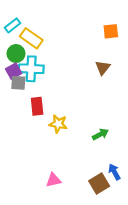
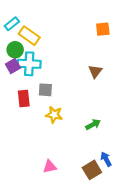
brown triangle: (103, 68) -> (95, 71), moved
gray square: (18, 83) -> (45, 90), moved
red rectangle: (37, 106) -> (24, 98), moved

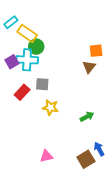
orange square: (103, 29) -> (96, 51), moved
green circle: (15, 50) -> (36, 47), moved
red rectangle: (24, 98) -> (22, 92), turned 49

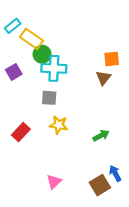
cyan cross: (27, 60) -> (54, 68), moved
red rectangle: (22, 92) -> (21, 132), moved
pink triangle: (46, 156) -> (54, 182), turned -32

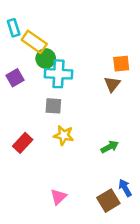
cyan rectangle: (13, 26) -> (14, 28), turned -70

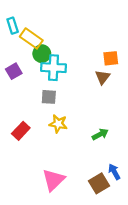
pink triangle: (58, 197) -> (53, 180), size x1.5

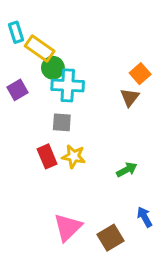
orange square: (111, 58) -> (140, 74), turned -35
red rectangle: (21, 131) -> (47, 156), moved, turned -66
brown square: (99, 183) -> (111, 238), moved

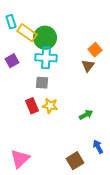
green circle: (53, 68) -> (45, 38), moved, size x1.5
pink triangle: (68, 227) -> (20, 159), moved

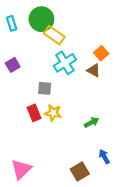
yellow rectangle: (27, 33) -> (54, 35), moved
green circle: (45, 38) -> (41, 19), moved
cyan cross: (46, 58) -> (65, 63), moved, turned -35
brown triangle: (88, 66) -> (94, 70), turned -40

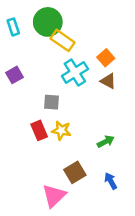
orange square: (101, 53) -> (106, 58), moved
blue arrow: (104, 157) -> (111, 181), moved
pink triangle: (21, 169) -> (54, 196), moved
brown square: (80, 171) -> (75, 172), moved

